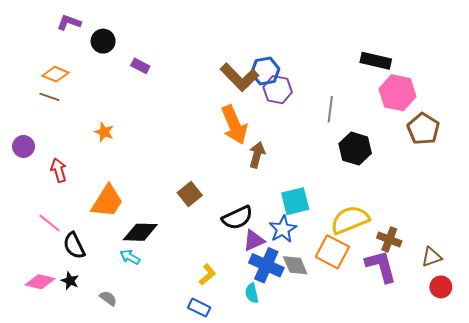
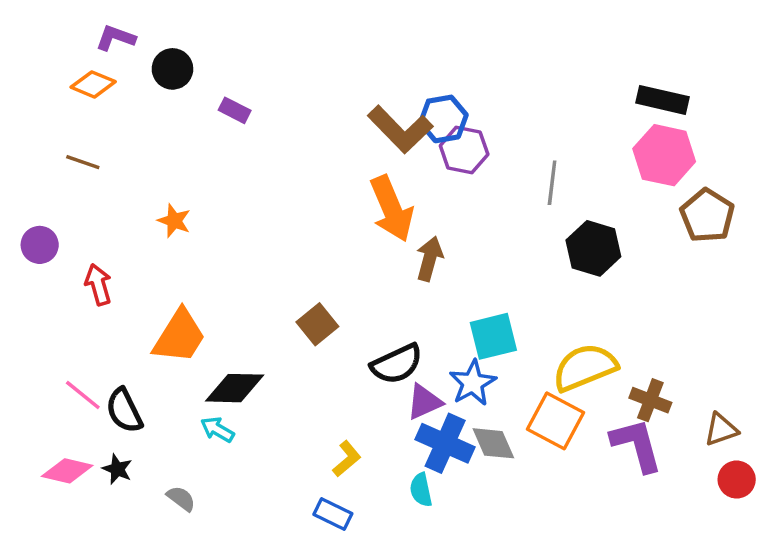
black rectangle: (376, 61) -> (662, 100), moved
orange diamond: (56, 74) -> (93, 84), moved
pink line: (49, 223) -> (83, 395), moved

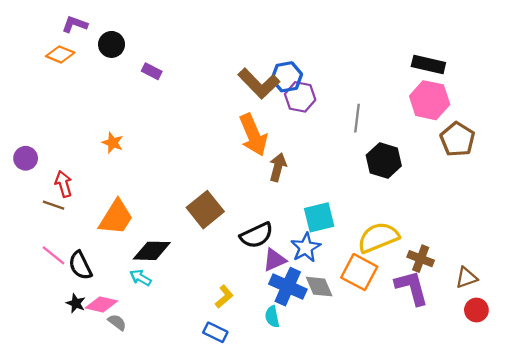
brown line: (83, 162) -> (53, 205), moved
brown square: (317, 324) -> (205, 210), size x1.4
pink diamond: (67, 471) -> (101, 304), moved

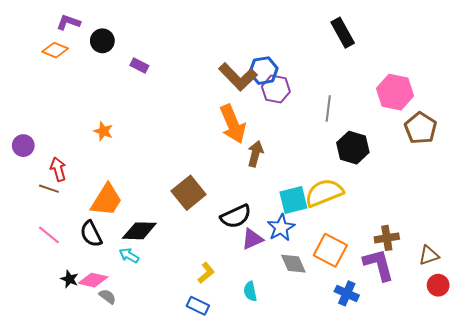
black rectangle: (428, 65) -> (343, 33), moved, turned 48
yellow semicircle: (378, 237) -> (324, 193), moved
brown cross: (421, 259) -> (387, 238), turned -30
black semicircle: (80, 265) -> (91, 234), moved
blue cross: (288, 287) -> (347, 293), moved, size x0.7

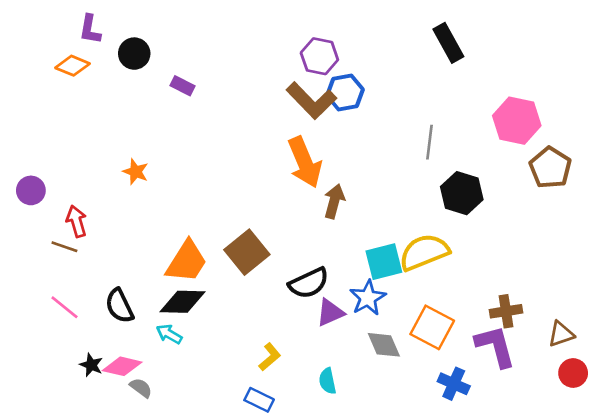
purple L-shape: (68, 22) -> (90, 29), turned -100
purple hexagon: (276, 89) -> (319, 56), moved
orange trapezoid: (106, 200) -> (187, 262), moved

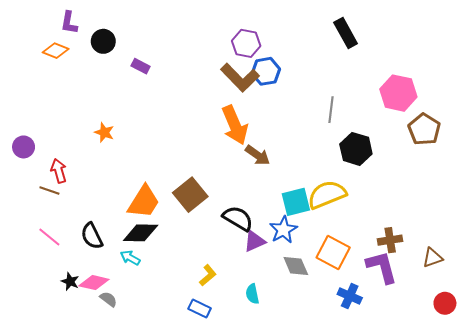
brown arrow: (334, 201) -> (258, 155), turned 110
black semicircle: (309, 283) -> (238, 218), turned -124
red circle: (573, 373) -> (445, 303), moved

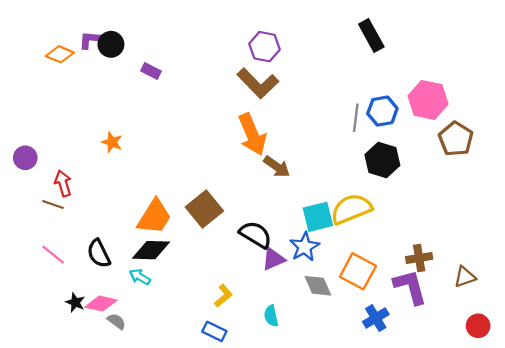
purple L-shape: (69, 23) -> (91, 40), moved, turned 85
blue hexagon: (266, 71) -> (382, 111), moved
blue cross: (350, 296) -> (376, 318), turned 35

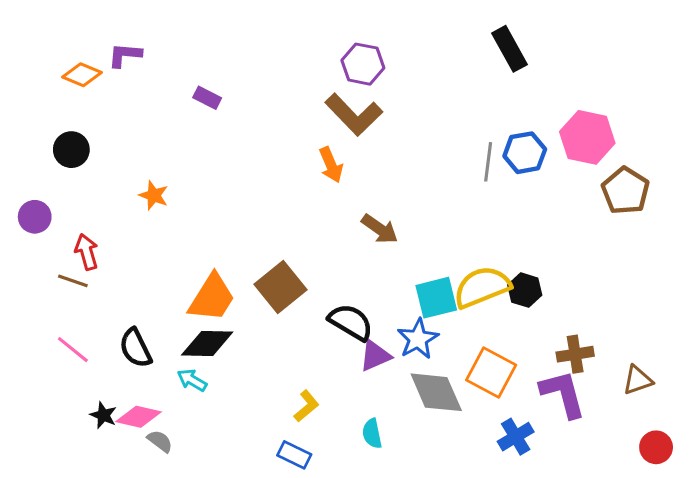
black circle: (111, 44) -> (71, 150), moved
orange arrow: (252, 134) -> (331, 165), moved, size x0.6
black hexagon: (382, 160) -> (525, 290), moved, size x0.7
gray diamond: (318, 286) -> (436, 392), size x1.4

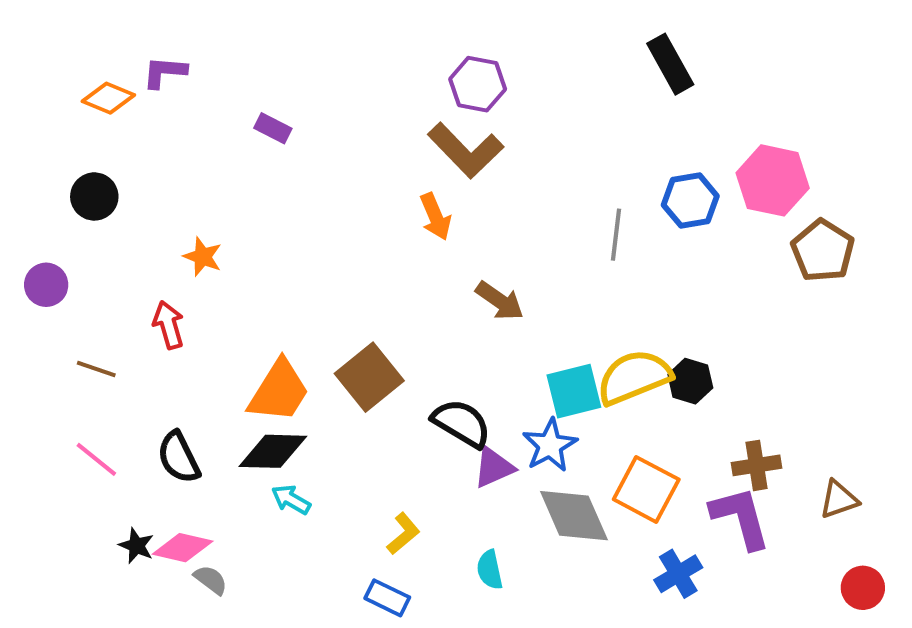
gray line: (488, 162) -> (616, 235), moved
red arrow: (87, 252) -> (169, 325), moved
cyan arrow: (192, 380) -> (291, 499), moved

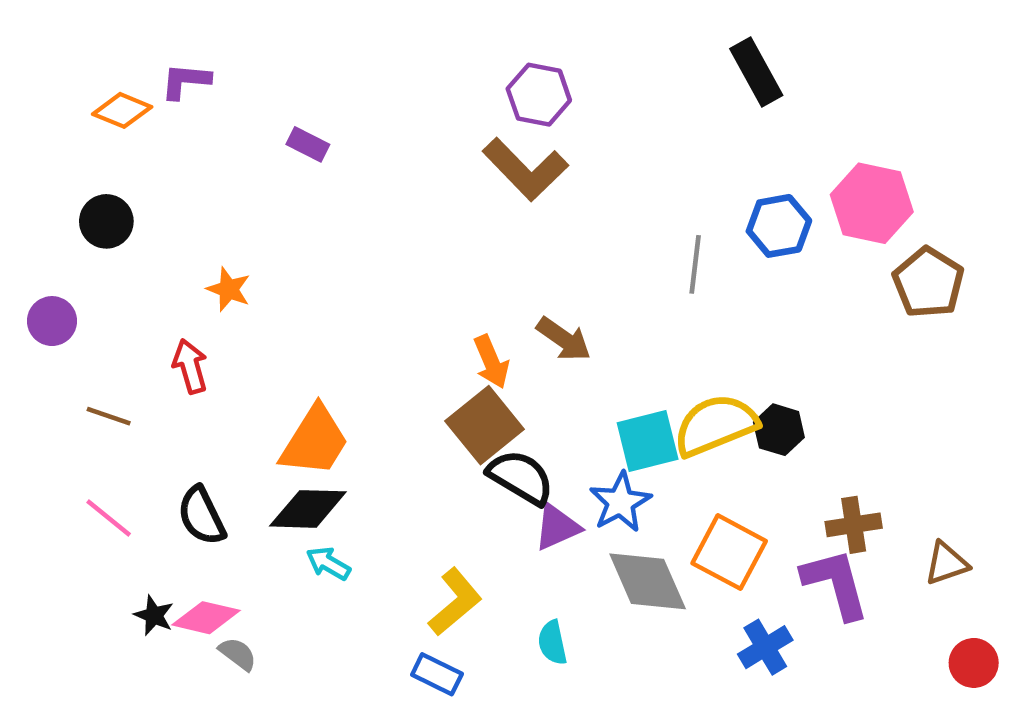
orange arrow: (435, 217) -> (491, 362), moved
brown square: (369, 377) -> (485, 425), moved
yellow L-shape: (403, 534) -> (455, 602), size x1.4

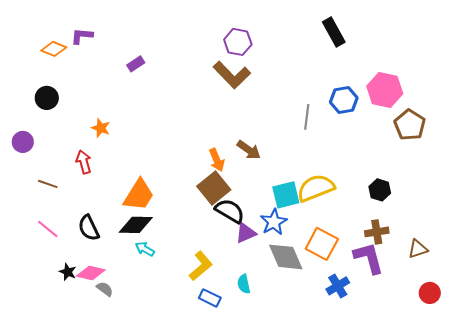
purple rectangle: (308, 144) -> (136, 64), turned -60
black hexagon: (779, 430) -> (380, 190), moved
blue rectangle: (437, 674) -> (210, 298), moved

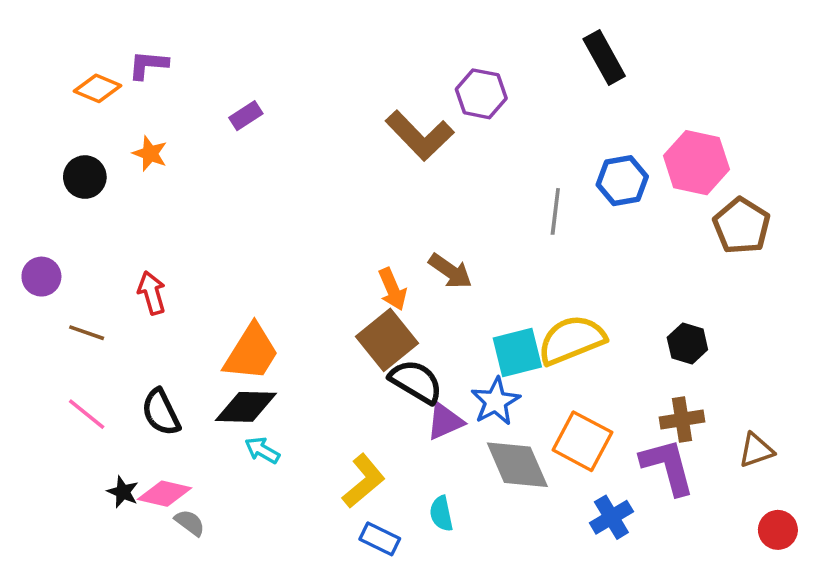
purple hexagon: (238, 42) -> (481, 94), moved
orange star: (101, 128) -> (150, 154), moved
purple circle: (23, 142) -> (41, 277), moved

